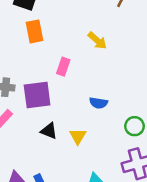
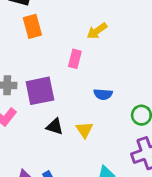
yellow arrow: (97, 41) -> (97, 31), turned 108
pink rectangle: (63, 67) -> (75, 59), moved

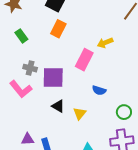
orange rectangle: (32, 26) -> (58, 29), turned 30
pink rectangle: (75, 59) -> (84, 60), size x1.5

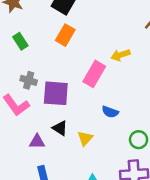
purple triangle: (28, 139) -> (37, 141), moved

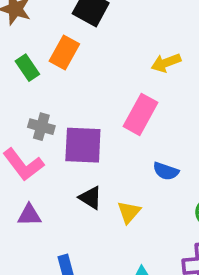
orange rectangle: (65, 35) -> (64, 52), moved
yellow arrow: (121, 55) -> (166, 63), moved
purple triangle: (37, 141) -> (29, 215), moved

